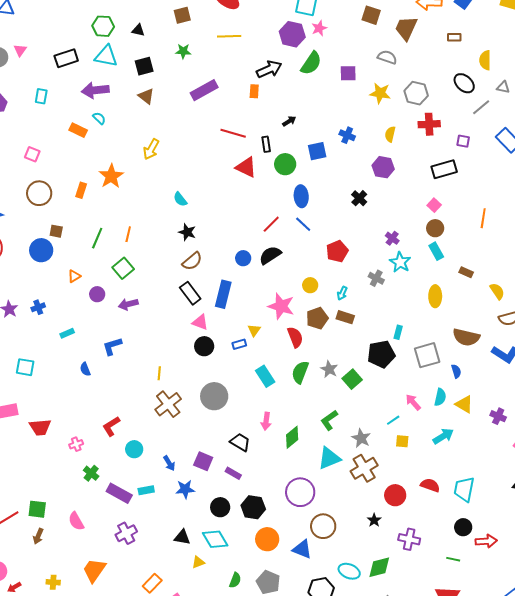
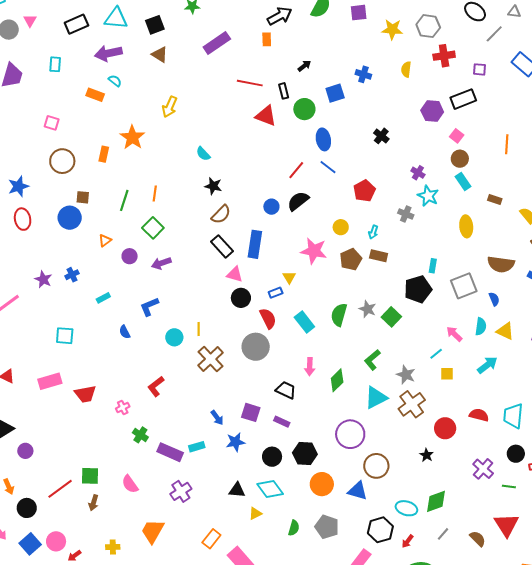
purple hexagon: (383, 167) -> (432, 111), moved
red semicircle: (295, 337) -> (268, 318), moved
cyan circle: (134, 449) -> (174, 337), moved
purple cross: (409, 539) -> (483, 469), moved, turned 35

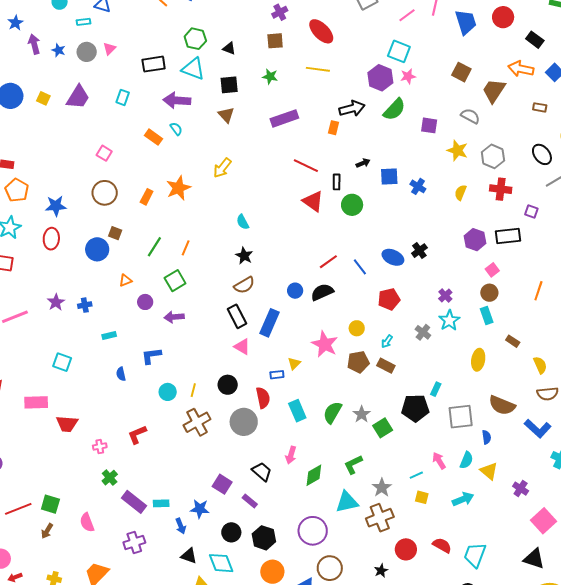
blue square: (335, 93) -> (389, 177), moved
blue ellipse: (323, 139) -> (393, 257), moved, turned -70
black circle: (241, 298) -> (228, 385), moved
blue arrow: (217, 418) -> (181, 526), moved

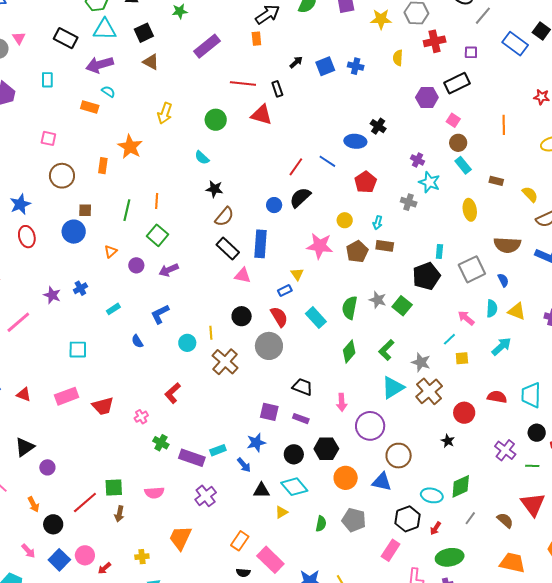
black rectangle: (154, 64) -> (66, 38), turned 55
green circle: (352, 205) -> (216, 120), moved
pink arrow: (291, 455) -> (342, 402), moved
green diamond: (314, 475) -> (349, 351), moved
pink semicircle: (87, 522) -> (154, 493), turned -54

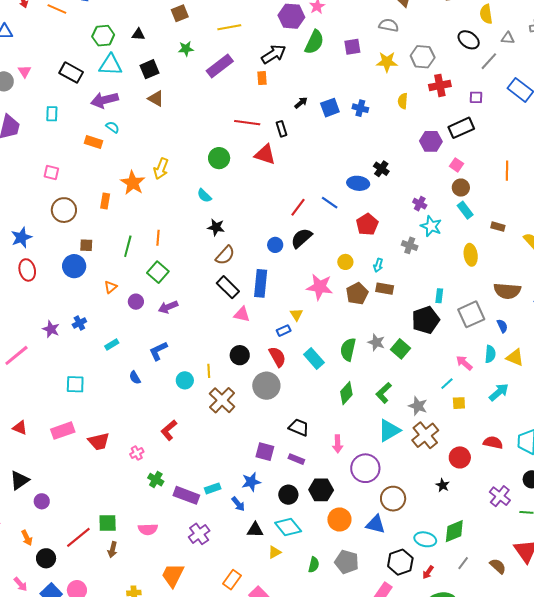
purple rectangle: (207, 46) -> (220, 66), moved
yellow arrow: (165, 113) -> (161, 169), moved

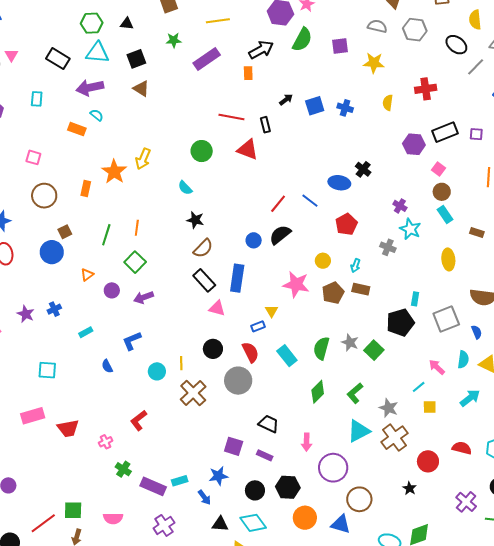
gray hexagon: (423, 57) -> (415, 30), moved
purple square: (476, 97) -> (476, 134), moved
brown square: (86, 245) -> (65, 232), turned -32

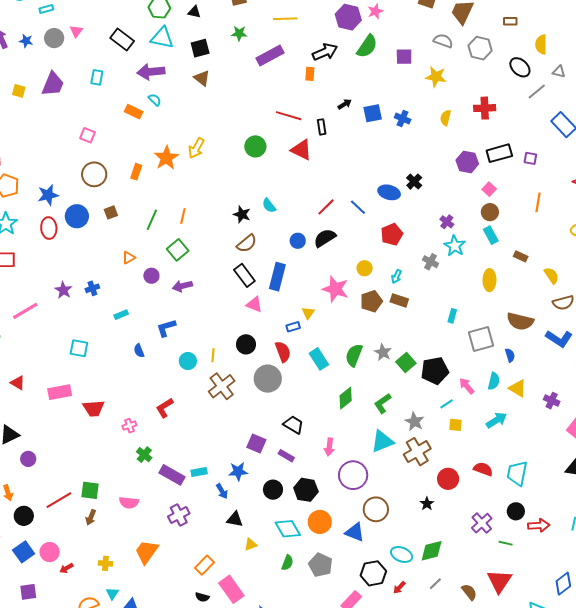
cyan semicircle: (185, 188) -> (269, 206), moved
blue circle: (52, 252) -> (77, 216), moved
black pentagon: (400, 322) -> (435, 371), moved
cyan diamond: (253, 523) -> (288, 529), moved

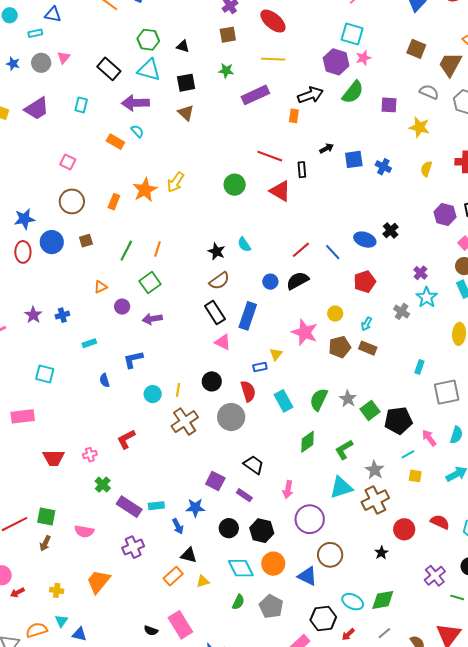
purple trapezoid: (53, 84) -> (37, 109), turned 32
red trapezoid: (94, 408) -> (54, 458), moved
orange rectangle: (204, 565) -> (173, 576), moved

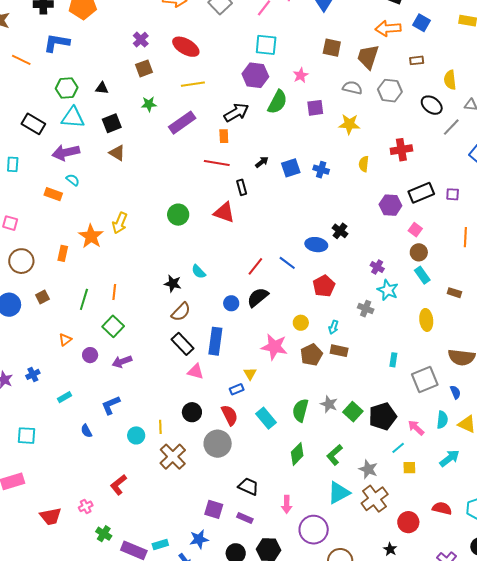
pink star: (363, 58) -> (301, 75), moved
red line: (270, 156) -> (217, 163), moved

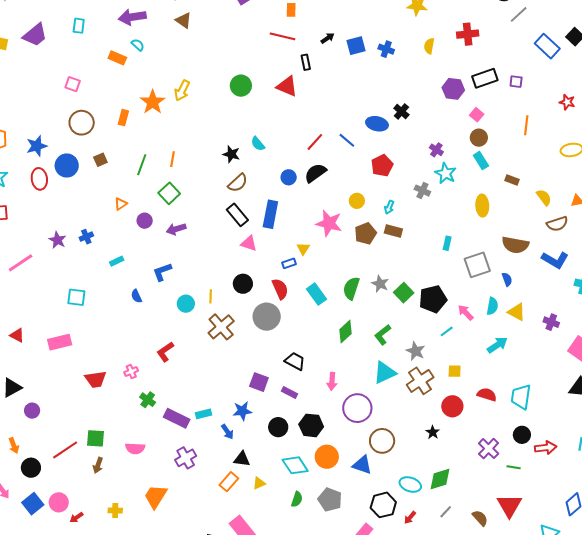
yellow square: (409, 468) -> (455, 371), moved

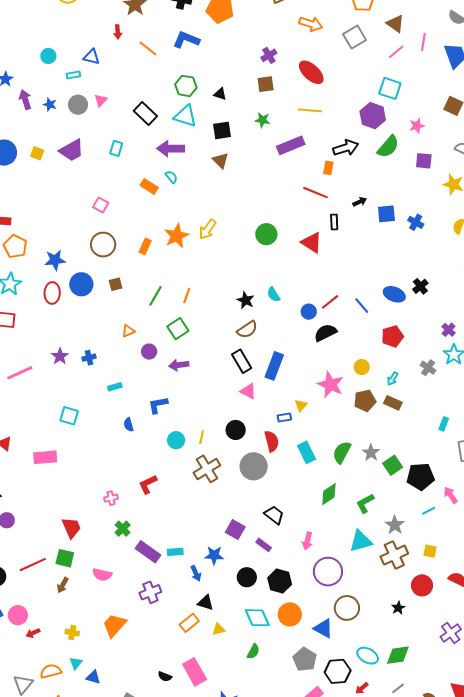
blue circle: (289, 177) -> (309, 312), moved
red trapezoid: (96, 379) -> (71, 528), moved, turned -115
gray pentagon: (330, 500) -> (305, 659), moved

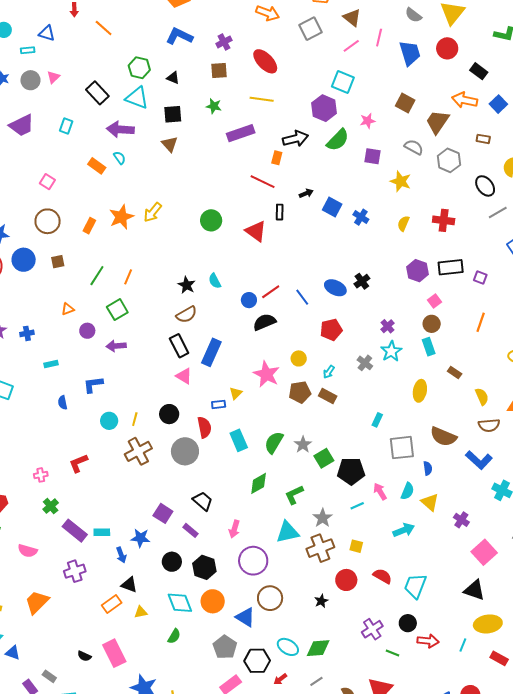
blue L-shape: (186, 40) -> (179, 36), moved
blue square: (386, 214) -> (332, 207), turned 30

